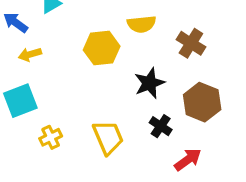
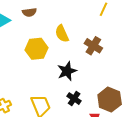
yellow semicircle: (142, 24) -> (62, 34), turned 72
brown hexagon: (202, 102) -> (110, 100), moved

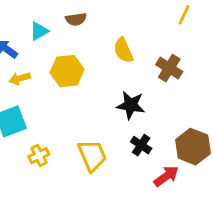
yellow hexagon: (37, 49) -> (67, 71), moved
black star: (67, 71) -> (131, 105), turned 30

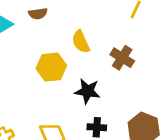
yellow hexagon: (67, 71) -> (51, 67), moved
black cross: (141, 145) -> (97, 127), turned -30

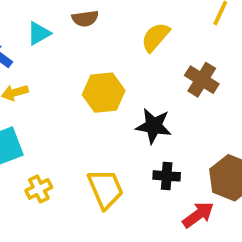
yellow semicircle: (81, 42) -> (155, 37), moved, turned 65

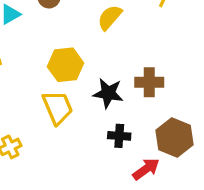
brown cross: (202, 80) -> (149, 82), moved, turned -32
yellow trapezoid: (106, 189) -> (58, 107), moved

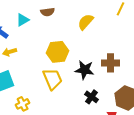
black cross: (119, 136) -> (92, 97), turned 32

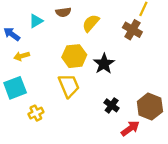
yellow semicircle: (86, 22) -> (91, 23), moved
brown cross: (111, 63) -> (132, 30), moved, turned 30
black star: (85, 70) -> (104, 64), moved, turned 30

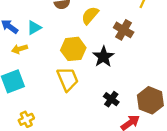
cyan triangle: (36, 21) -> (34, 28), moved
brown cross: (132, 30) -> (124, 30), moved
yellow cross: (36, 113) -> (26, 119), moved

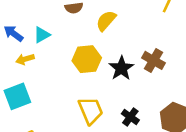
brown cross: (124, 30) -> (153, 60), moved
yellow trapezoid: (68, 79) -> (91, 111), moved

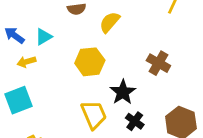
black star: (121, 68) -> (123, 92), moved

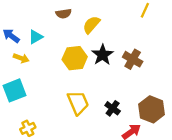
yellow arrow: (26, 62) -> (21, 58), turned -144
black star: (123, 92) -> (103, 55), moved

